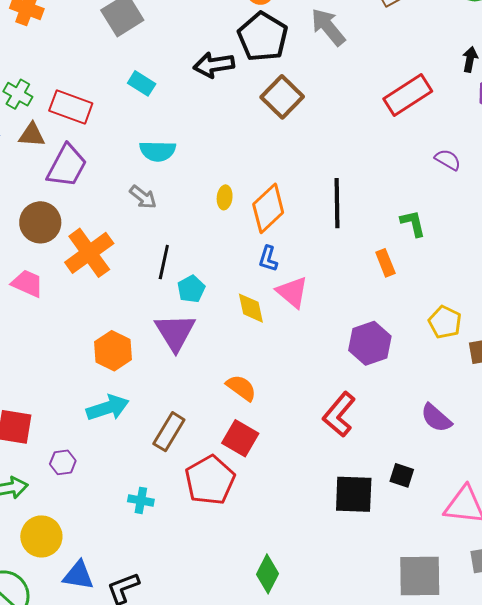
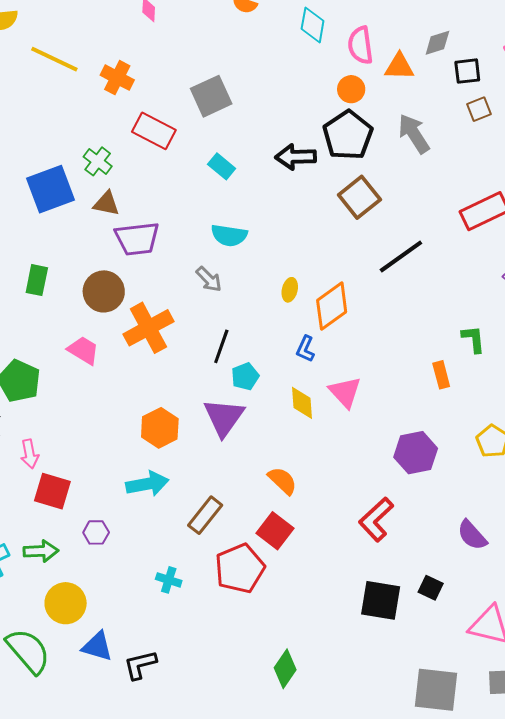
red rectangle: (71, 107) -> (154, 131), moved
purple trapezoid: (67, 166) -> (137, 239), turned 48
black line: (337, 203) -> (401, 257), moved, turned 48
blue L-shape: (268, 259) -> (305, 349), moved

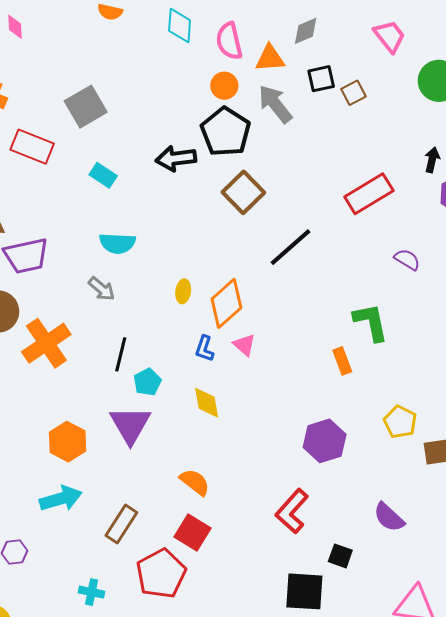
black square: (467, 71) -> (321, 79), moved
gray arrow: (414, 134) -> (275, 104), moved
green L-shape: (473, 339) -> (371, 322), size x1.4
pink triangle: (345, 392) -> (244, 345), moved, size x0.7
black square: (431, 588) -> (340, 556), moved

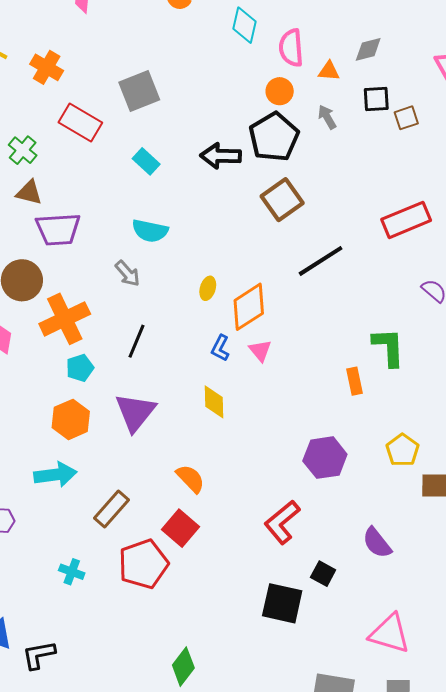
orange triangle: (270, 58) -> (329, 71), size x0.7
gray arrow: (275, 104) -> (327, 117), size x0.6
cyan pentagon: (147, 382) -> (80, 368), moved

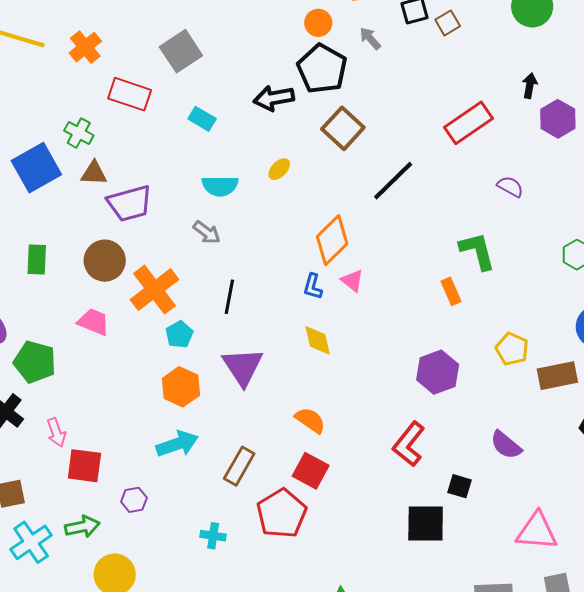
orange cross: (47, 67) -> (85, 47), turned 32
yellow ellipse: (208, 288) -> (279, 169), moved, turned 40

